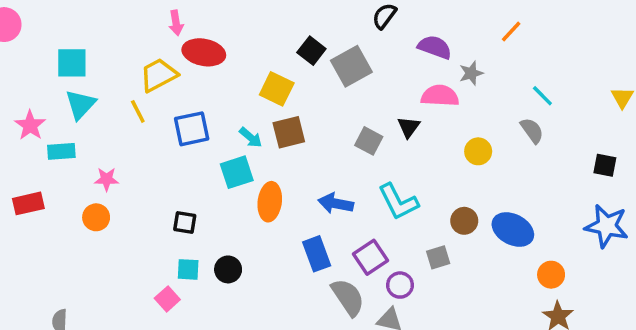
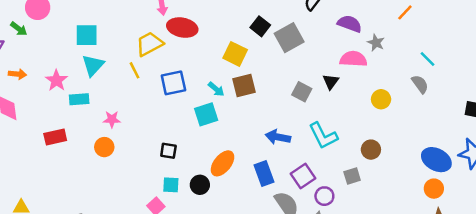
gray star: (471, 73) -> (376, 43), turned -30
orange ellipse: (270, 202) -> (223, 163), moved, turned 32
blue ellipse: (513, 229) -> (436, 160), moved

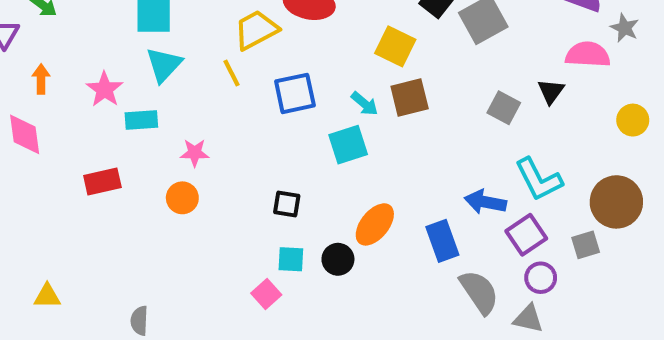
orange arrow: (17, 74) -> (41, 79), turned -96
blue arrow: (278, 137) -> (485, 202), moved
brown circle: (371, 150) -> (616, 202), size x1.6
purple square: (303, 176) -> (526, 235), moved

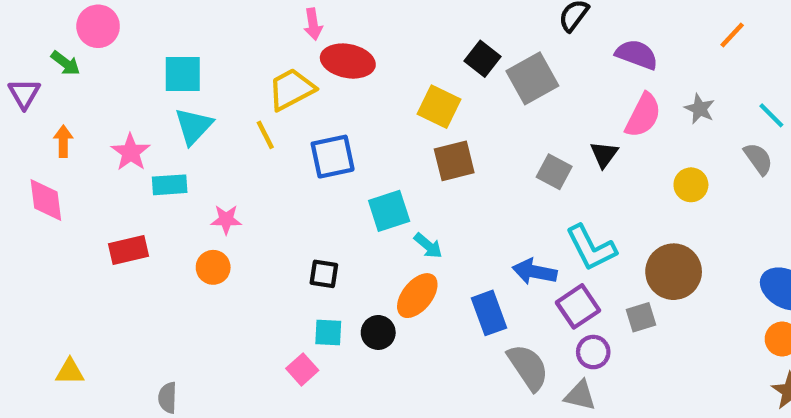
gray star: (625, 28) -> (700, 109), moved
pink semicircle: (588, 55) -> (643, 115), turned 114
cyan arrow: (365, 104) -> (428, 246), moved

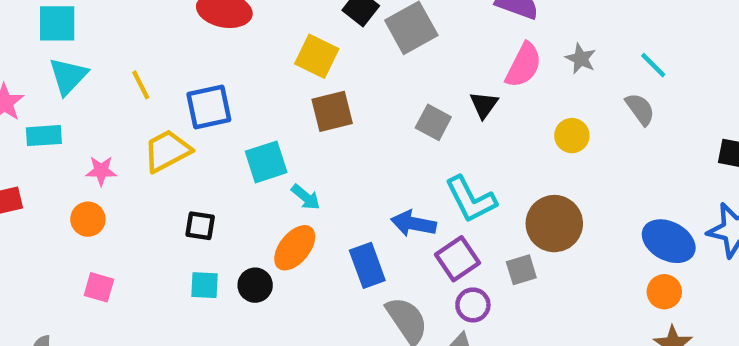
yellow trapezoid: (291, 89) -> (167, 151), moved
pink square: (302, 369) -> (99, 287), moved, turned -32

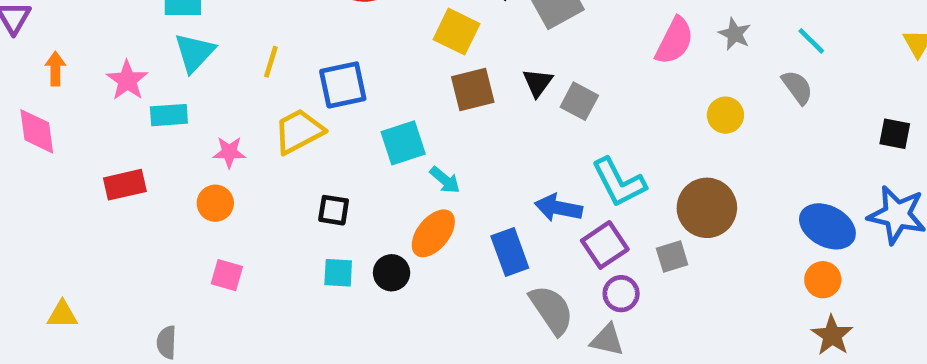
yellow line: (141, 85) -> (271, 62), turned 44
black triangle: (484, 105) -> (538, 83), moved

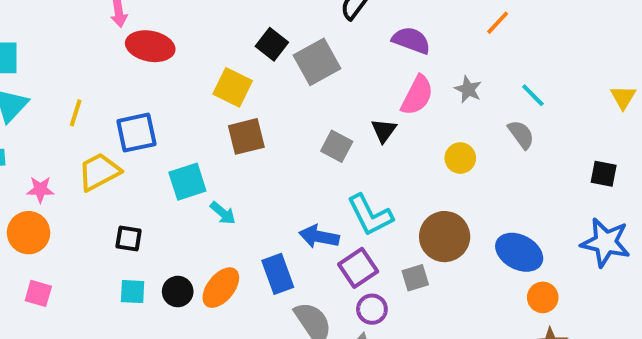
black triangle: (538, 83) -> (384, 131), moved
orange circle: (215, 203) -> (29, 233), size x1.4
blue ellipse: (827, 226) -> (519, 252), moved
orange ellipse: (433, 233) -> (221, 288), moved

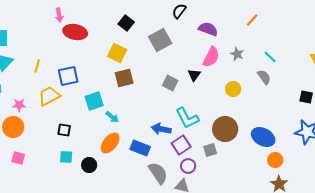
black square: (272, 44) -> (126, 23), moved
blue rectangle: (278, 274) -> (140, 148), turned -48
orange ellipse: (221, 288) -> (110, 143), moved
black circle: (178, 292) -> (89, 165), moved

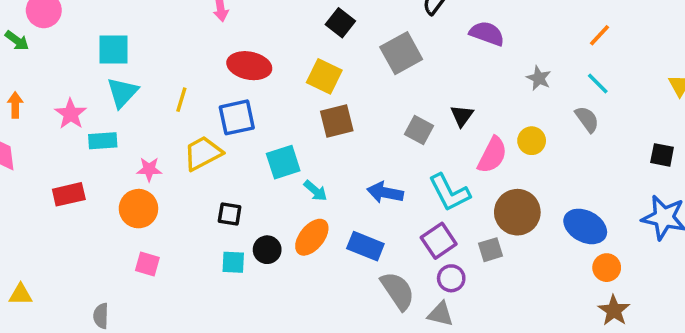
orange line: (252, 20) -> (600, 35), moved
red ellipse: (75, 32) -> (249, 66), moved
pink semicircle: (211, 57) -> (492, 155), moved
blue arrow: (161, 129) -> (385, 193), moved
black circle: (89, 165) -> (267, 250), moved

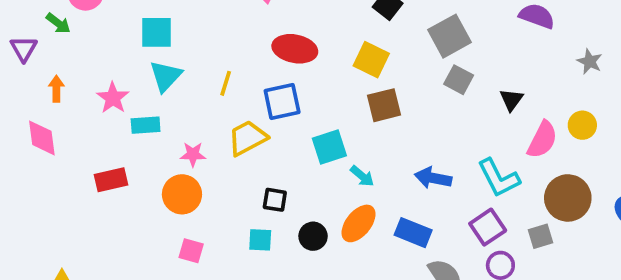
gray square: (419, 130) -> (459, 80), moved
cyan square: (233, 262) -> (260, 240), moved

